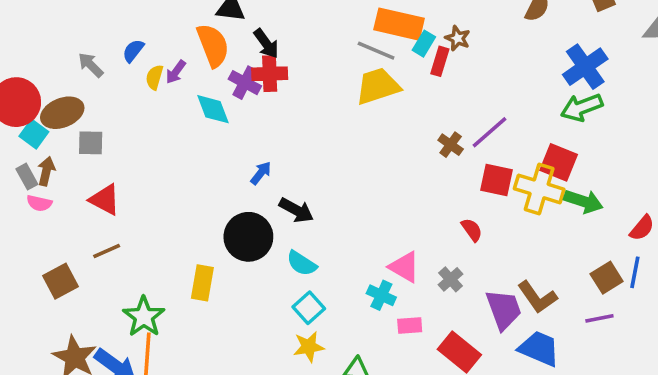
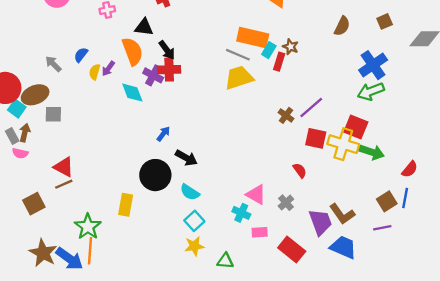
red triangle: (105, 200) -> (64, 167), moved

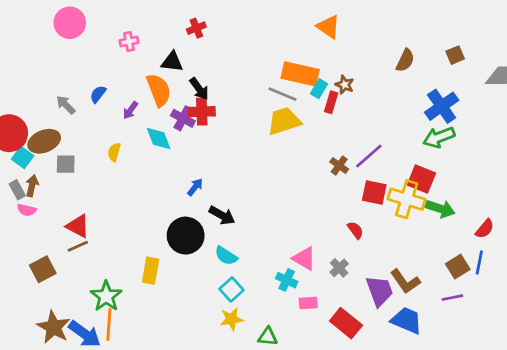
yellow semicircle: (95, 72) -> (114, 152), moved

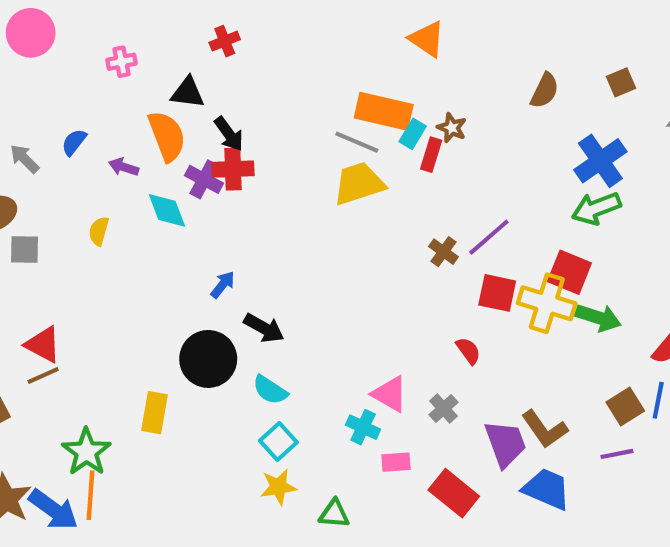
purple arrow: (130, 110) -> (124, 167), turned 72

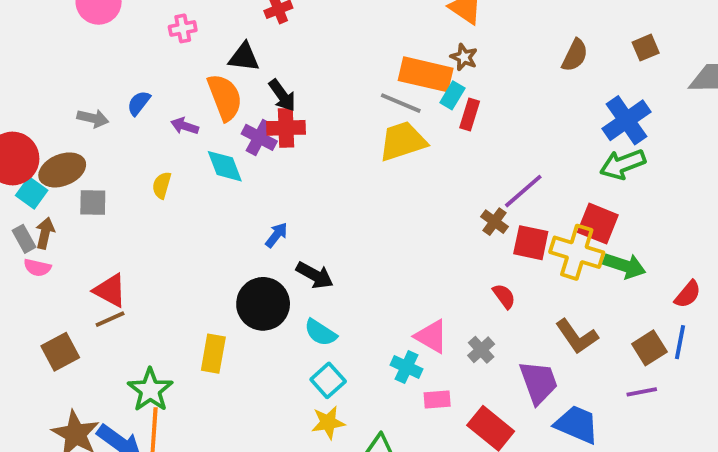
brown star: (452, 128) -> (464, 57), moved
gray arrow: (24, 159) -> (93, 118), turned 148
brown cross: (444, 252) -> (495, 222), moved
brown L-shape: (545, 429) -> (577, 336), moved

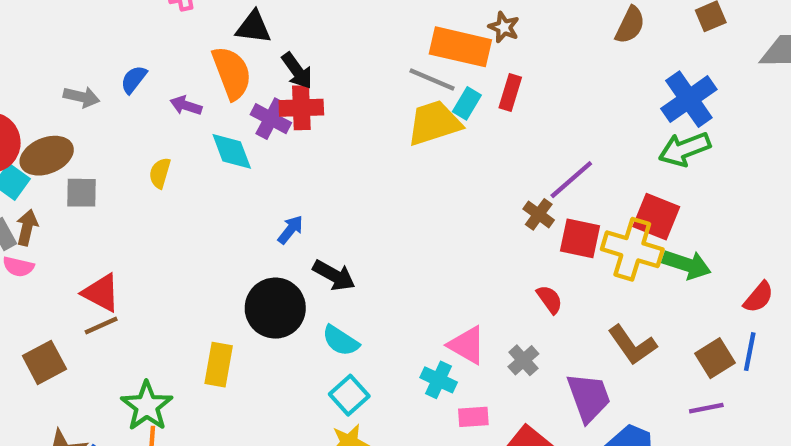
cyan rectangle: (452, 95) -> (467, 103), moved

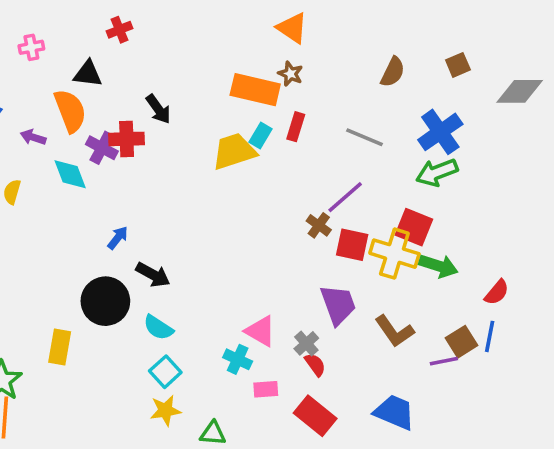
black arrow: (297, 71) -> (158, 109), moved
gray line: (432, 79) -> (365, 137), moved
red semicircle: (550, 299) -> (315, 365), moved
purple trapezoid: (589, 397) -> (338, 305), moved
purple line: (706, 408) -> (444, 361), moved

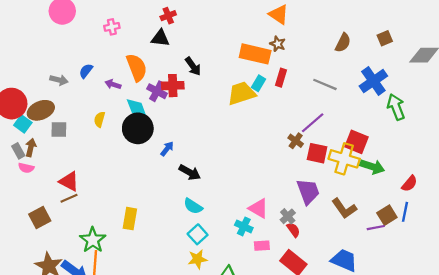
black triangle: (88, 74) -> (160, 38), moved
green arrow: (437, 172) -> (396, 107), moved, turned 90
black circle: (105, 301) -> (138, 128), moved

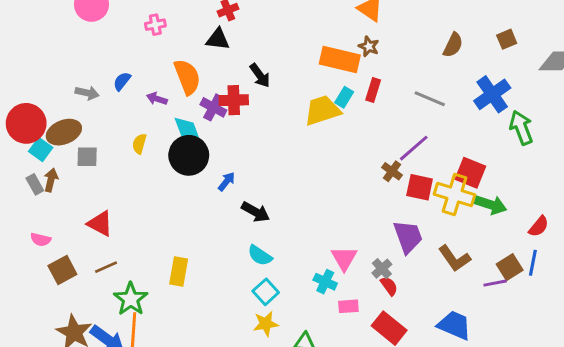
pink semicircle: (26, 168) -> (41, 240), moved
brown line: (69, 198) -> (106, 267), moved
pink triangle: (258, 208) -> (344, 258), turned 30

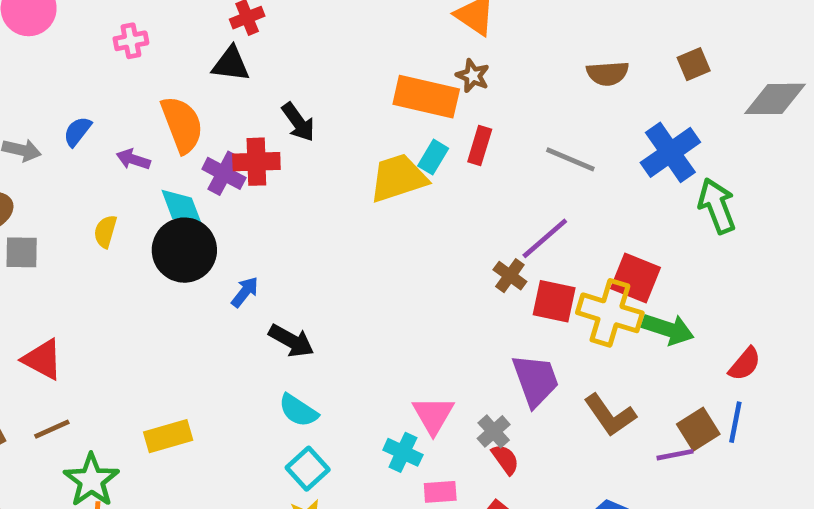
brown semicircle: (453, 45) -> (608, 73), turned 60
yellow rectangle: (179, 271) -> (168, 436), turned 64

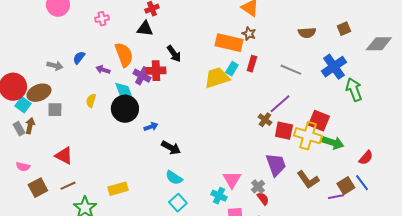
blue arrow: (245, 292) -> (151, 127), turned 32
blue line: (735, 422) -> (362, 183), turned -48

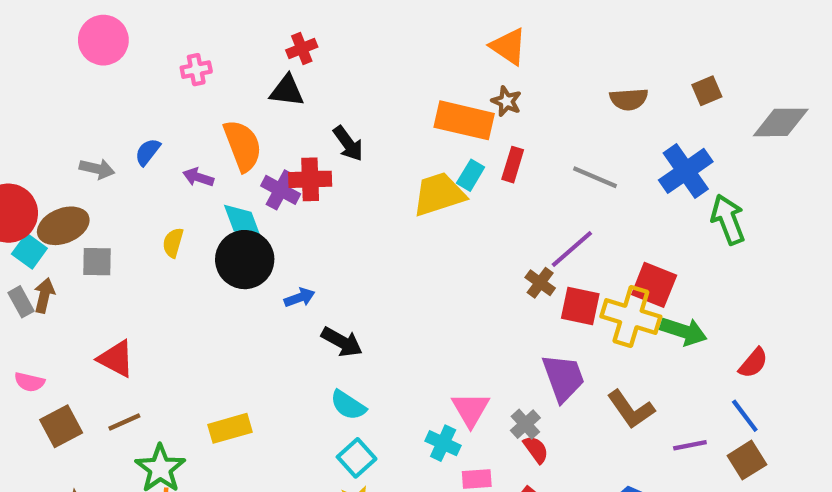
brown square: (346, 186) -> (747, 460), moved

